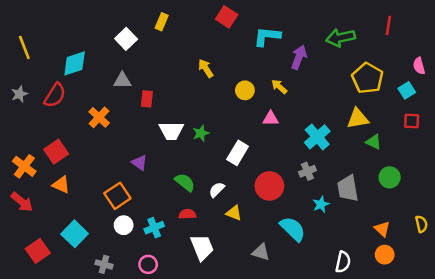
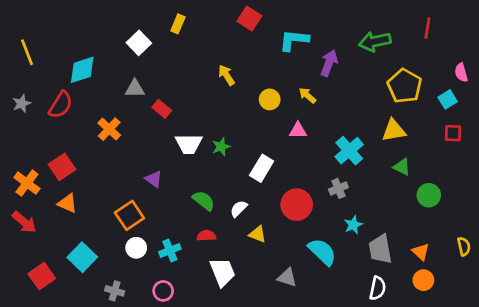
red rectangle: (147, 99) -> (162, 109), turned -56
green triangle: (374, 142) -> (402, 167), moved
gray trapezoid: (348, 188) -> (380, 249), moved

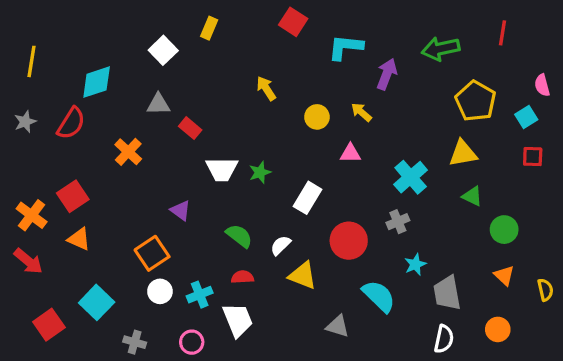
yellow line: (27, 52) -> (32, 61), turned 30
yellow triangle: (258, 234) -> (303, 276), size x1.4
orange triangle: (421, 252) -> (504, 276), moved
white trapezoid: (222, 272) -> (238, 320), moved

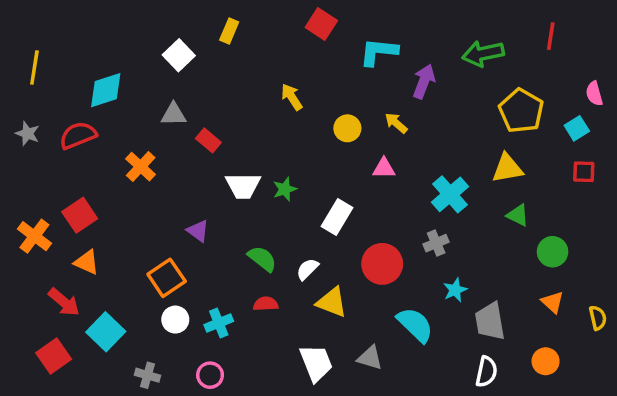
gray star: (25, 122) -> (28, 134), turned -30
red semicircle: (71, 123) -> (78, 135), turned -144
red arrow: (28, 261) -> (64, 302), moved
white trapezoid: (238, 320) -> (316, 363), moved

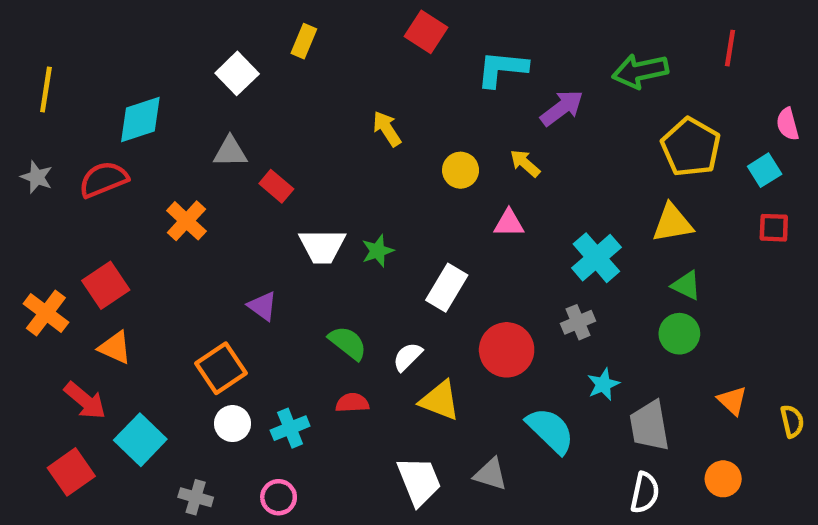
purple arrow: (424, 81) -> (562, 108), turned 32
green circle: (553, 252) -> (679, 334), moved

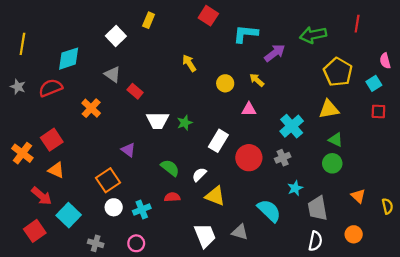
gray triangle: (230, 152) -> (113, 74), turned 36
red circle: (507, 350) -> (249, 158), moved

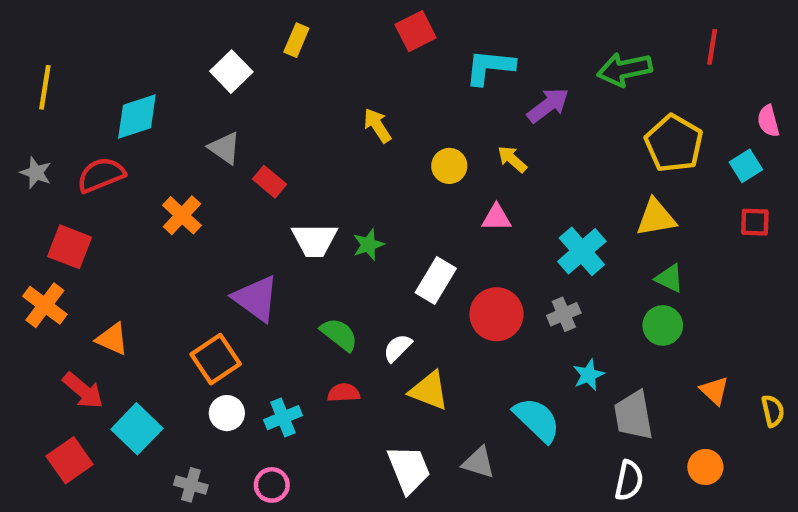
red square: (208, 16) -> (416, 31), turned 30
red square: (52, 140) -> (70, 247), moved, turned -35
purple triangle: (128, 150) -> (256, 298), size x1.6

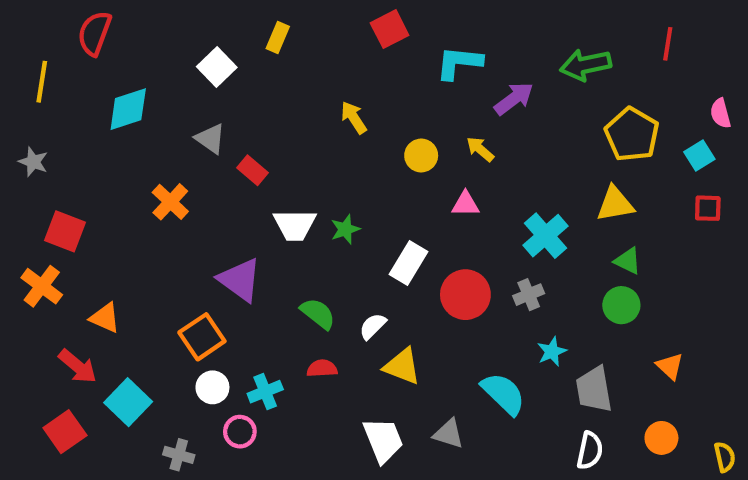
red semicircle: (101, 175) -> (94, 33), moved, turned -48
yellow semicircle: (773, 411) -> (725, 457), moved
pink circle: (272, 485) -> (240, 432), moved

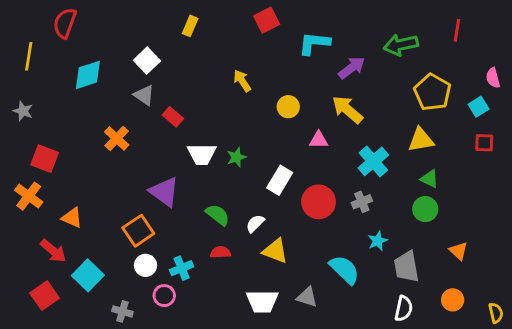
white square: (217, 67) -> (147, 61), moved
yellow arrow: (480, 149) -> (347, 110), moved, size x1.6
white trapezoid: (383, 440) -> (262, 301), turned 112

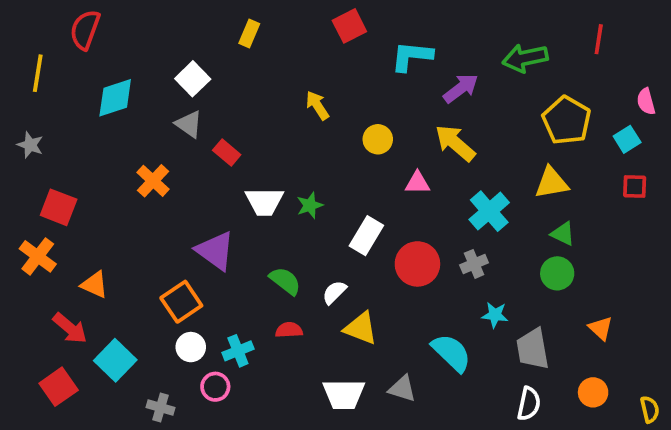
cyan star: (378, 241) -> (495, 315), turned 30

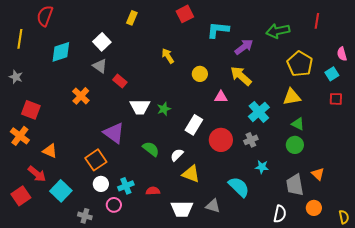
red semicircle: (289, 330) -> (153, 191), moved
gray trapezoid: (533, 349) -> (295, 185), moved
red square: (59, 387) -> (21, 196), moved

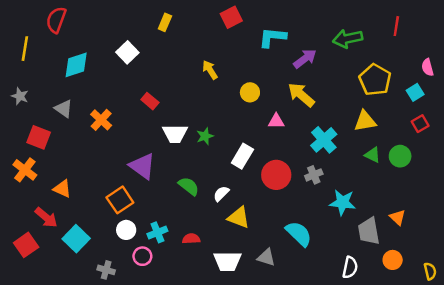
gray triangle: (100, 66) -> (64, 109), moved
red square: (336, 99) -> (420, 124), turned -32
green circle: (295, 145) -> (400, 156), moved
cyan star: (262, 167) -> (343, 202), moved, size x1.5

